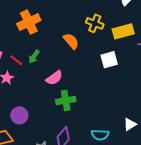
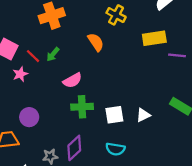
yellow cross: (95, 23) -> (116, 15), moved
white square: (109, 60) -> (114, 115), moved
white triangle: (130, 124) -> (143, 115), moved

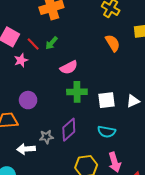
orange semicircle: (96, 42) -> (113, 43), moved

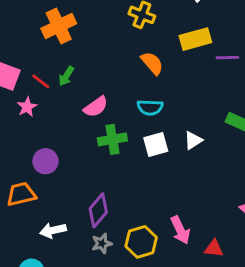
purple diamond: (69, 130) -> (98, 210), moved
cyan semicircle: (107, 132) -> (150, 107), moved
gray star: (46, 137) -> (102, 243), moved

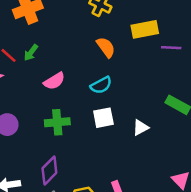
cyan semicircle: (150, 107) -> (101, 85), turned -35
green cross: (112, 139) -> (57, 122), moved
white triangle: (193, 140) -> (141, 128), moved

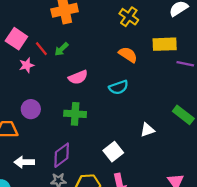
orange semicircle: (106, 47) -> (128, 55), turned -30
white square: (103, 118) -> (113, 152), moved, turned -36

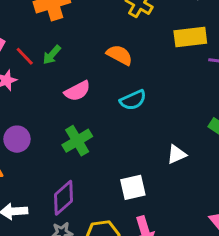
orange semicircle: (128, 55) -> (120, 55), moved
green cross: (75, 114) -> (77, 141), turned -30
white square: (113, 152) -> (133, 187), turned 30

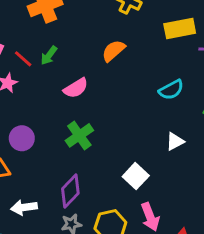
orange semicircle: (120, 55) -> (113, 51), turned -65
cyan semicircle: (133, 100) -> (171, 90), moved
white square: (133, 187) -> (136, 176), turned -30

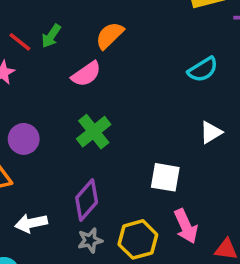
orange semicircle: (113, 51) -> (110, 35), moved
white square: (136, 176) -> (165, 177), turned -30

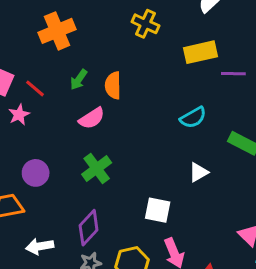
orange semicircle: (110, 35) -> (113, 85), turned -48
green arrow: (51, 36) -> (79, 80), moved

